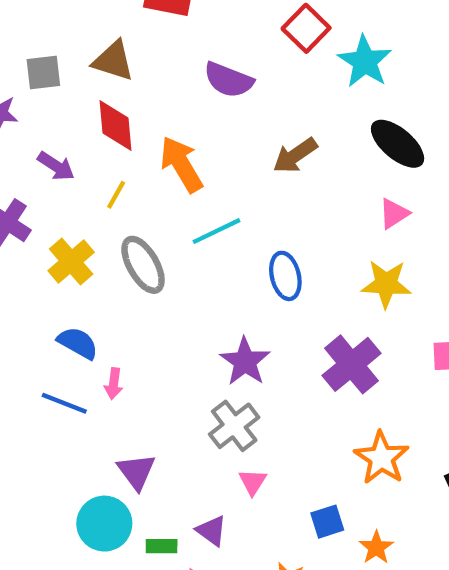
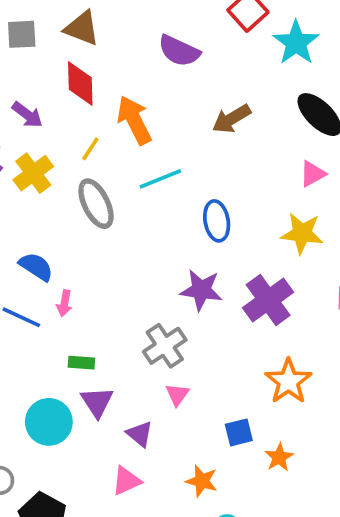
yellow line: (116, 195) -> (90, 149), moved
yellow cross: (71, 262) -> (33, 173), moved
purple star: (245, 362) -> (201, 290), moved, turned -30
purple triangle: (136, 472) -> (97, 402), moved
green rectangle: (162, 546) -> (81, 363), moved

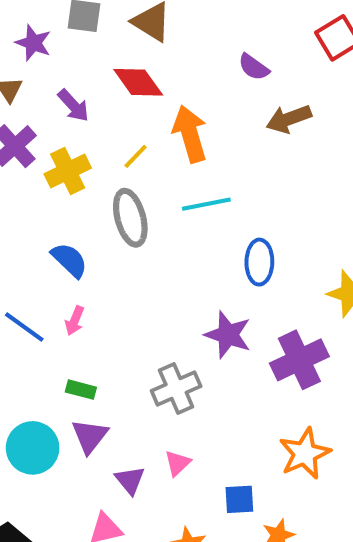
purple semicircle: (179, 51) -> (254, 67), size x0.7
red diamond: (80, 83) -> (138, 82), turned -45
brown arrow: (232, 119) -> (289, 119), moved
blue semicircle: (36, 267) -> (69, 260), moved
pink triangle: (177, 395) -> (178, 463), moved

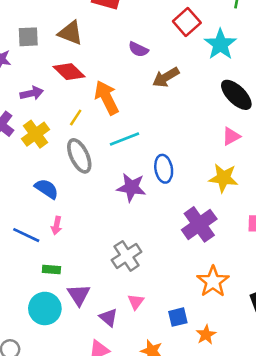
purple arrow: (73, 106) -> (32, 93), turned -50
purple star: (228, 335) -> (131, 187), moved
green rectangle: (81, 390) -> (51, 269), moved

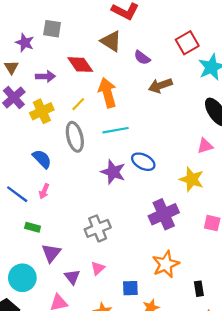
brown triangle: (70, 33) -> (111, 41), moved
blue ellipse: (164, 169) -> (143, 162), turned -65
cyan circle: (45, 308) -> (22, 278), moved

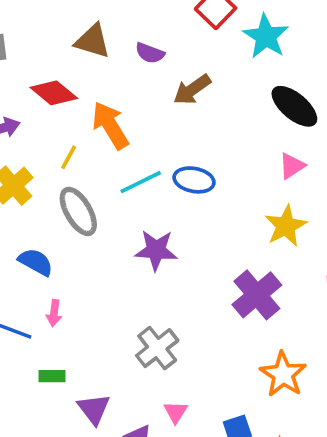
blue ellipse: (143, 162) -> (194, 180), moved
yellow star: (192, 179) -> (286, 226), turned -30

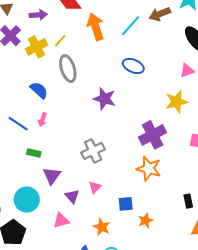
brown arrow: (192, 90) -> (160, 14), moved
yellow line: (69, 157) -> (60, 41), moved
cyan line: (141, 182) -> (131, 26), moved, turned -35
orange star: (283, 374) -> (149, 169), moved, turned -30

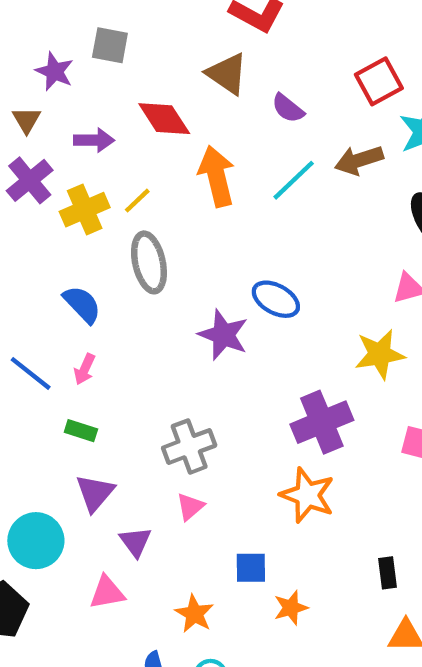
blue ellipse: (133, 66) -> (276, 299), moved
green rectangle: (34, 153) -> (81, 431), moved
pink triangle: (95, 187) -> (190, 507), moved

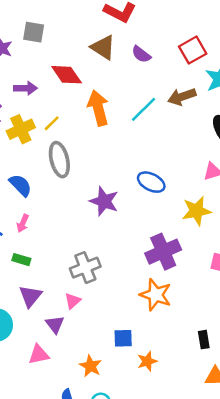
purple semicircle: (288, 108) -> (141, 54), moved
blue ellipse: (276, 299) -> (151, 182), moved
pink triangle: (190, 507) -> (73, 301), moved

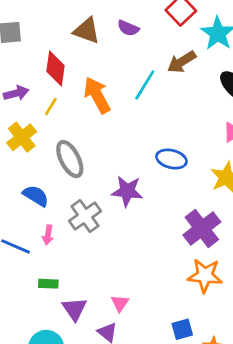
red diamond: (67, 75) -> (55, 68), turned 56
yellow line: (52, 123) -> (51, 107), moved
green rectangle: (21, 260) -> (48, 284), moved
gray cross: (85, 268) -> (85, 216), moved

